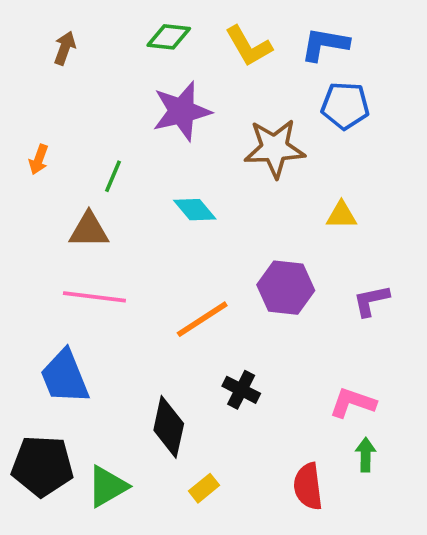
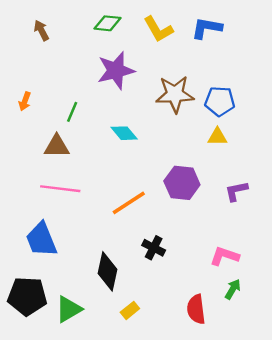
brown arrow: (65, 48) -> (41, 30), turned -48
blue pentagon: (345, 106) -> (220, 101), moved
green arrow: (366, 455) -> (233, 289), turned 30

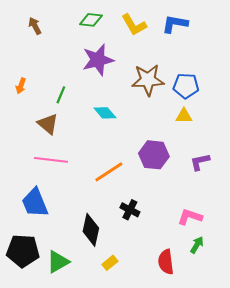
brown triangle: (57, 146) -> (48, 124), turned 40

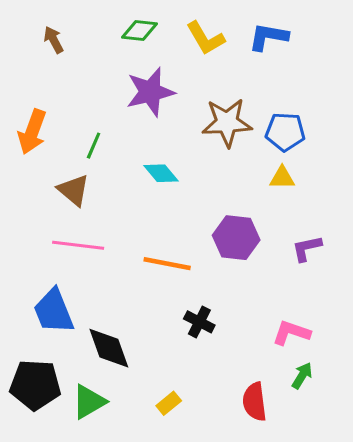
orange arrow: (21, 86) -> (32, 132), size x1.8
orange line: (109, 172) -> (167, 264), turned 44
black diamond: (91, 230) -> (109, 348), moved, turned -32

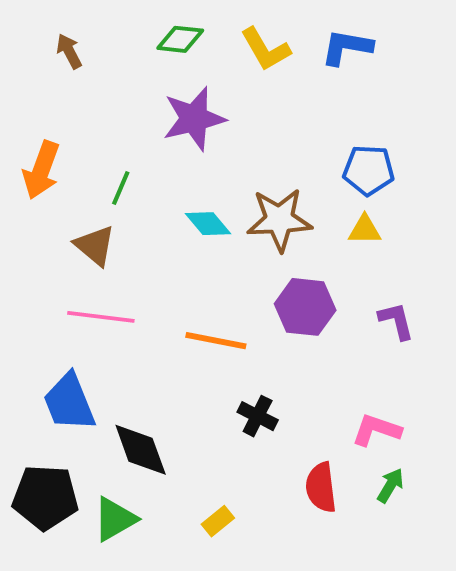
brown star: (227, 123) -> (279, 220), moved
purple L-shape: (307, 248) -> (396, 321), turned 88
red semicircle: (255, 402) -> (321, 487), moved

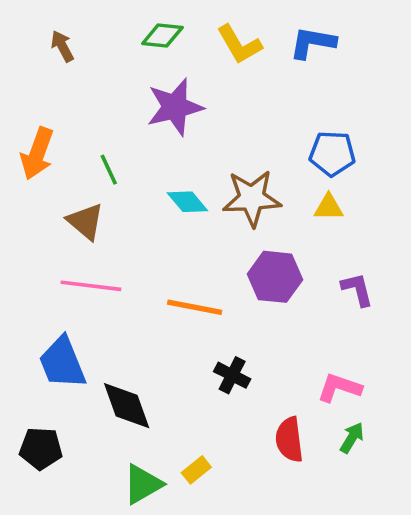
green line: (121, 188) -> (109, 170), turned -48
black pentagon: (45, 497) -> (41, 448), size x0.7
green triangle: (115, 519) -> (143, 484), moved

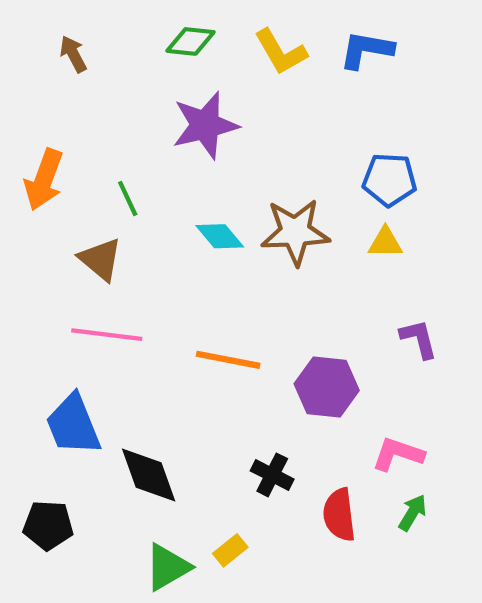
purple hexagon: (275, 277) -> (327, 387), moved
black cross: (232, 375) -> (272, 475), moved

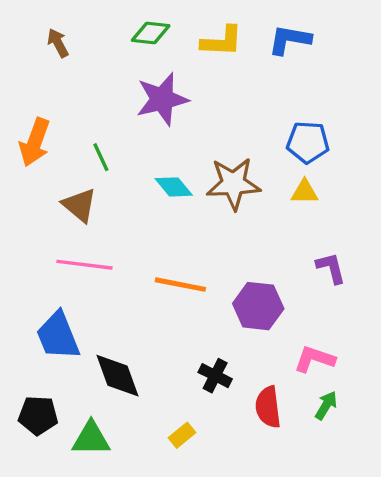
yellow L-shape: (281, 52) -> (222, 41), turned -57
green triangle: (167, 567) -> (91, 438), moved, turned 30

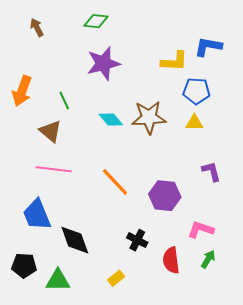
blue L-shape: (290, 40) -> (208, 47), moved
yellow L-shape: (222, 41) -> (174, 61), moved
orange line: (180, 285) -> (115, 182), turned 36

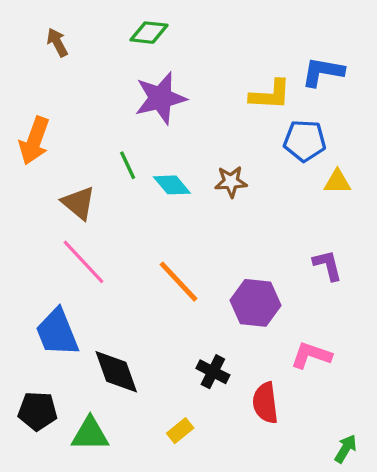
green line: (64, 100) -> (128, 165), moved
brown star: (149, 117) -> (231, 182), size x0.6
yellow triangle: (194, 123) -> (337, 182), moved
pink line: (54, 169) -> (83, 262), turned 40
green arrow: (208, 259) -> (346, 449), moved

